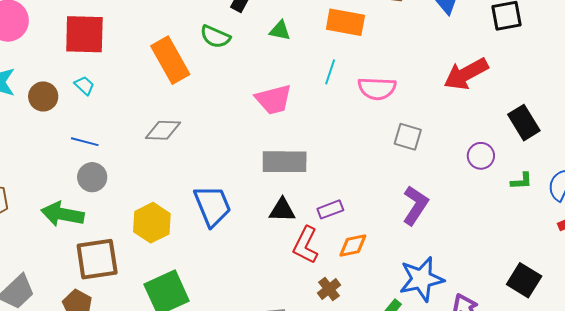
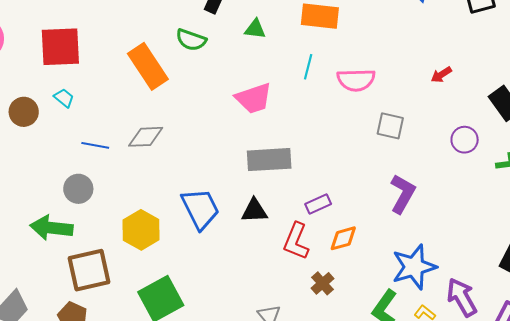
red arrow: (466, 74) -> (441, 75), moved, size x0.5
blue line: (85, 142) -> (95, 145), moved
black triangle: (282, 210) -> (254, 211), moved

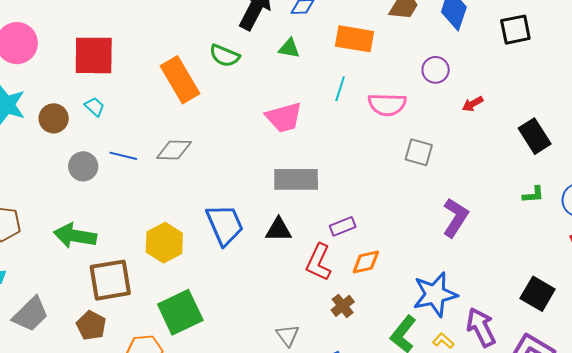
purple circle: (465, 140) -> (436, 70), moved
gray circle: (78, 189) -> (83, 166), moved
purple L-shape: (403, 194) -> (455, 218), moved

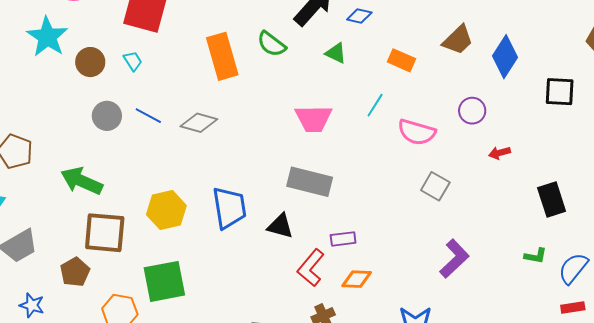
orange rectangle: (354, 39) -> (402, 60), size x0.7

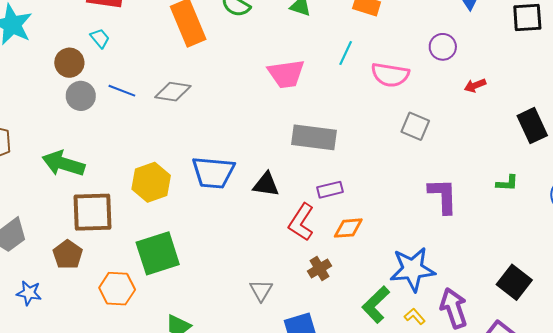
brown circle: (90, 62) -> (69, 63), moved
gray rectangle: (310, 182) -> (314, 137), moved
blue trapezoid: (229, 208) -> (213, 172), turned 111
green L-shape: (536, 256) -> (507, 183), moved
purple L-shape: (454, 259) -> (443, 196), turned -42

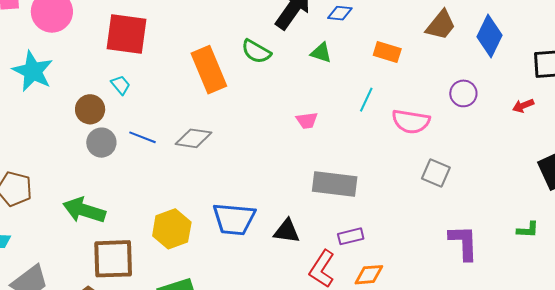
pink trapezoid: (286, 74) -> (307, 120), size x0.6
red arrow: (475, 85) -> (523, 106), moved

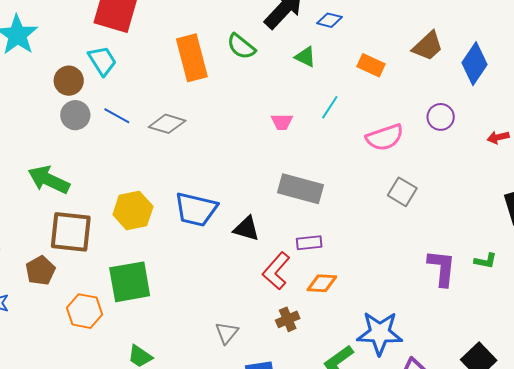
cyan trapezoid: (121, 85) -> (102, 61), size x1.5
cyan line: (366, 100) -> (330, 107), moved
pink semicircle: (411, 121) -> (385, 137), turned -36
purple L-shape: (464, 243) -> (442, 268), moved

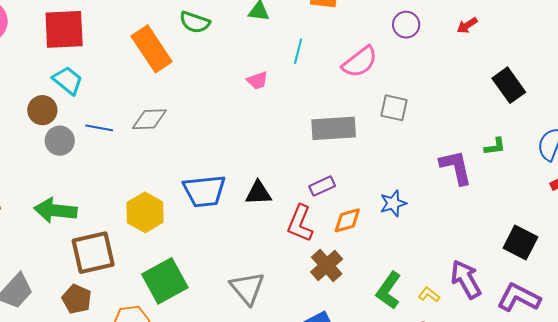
gray rectangle: (301, 189) -> (334, 128), moved
brown cross: (288, 319) -> (327, 265), size x1.4
gray triangle: (227, 333) -> (247, 288), moved, size x1.5
blue star: (380, 333) -> (393, 203), moved, size x0.6

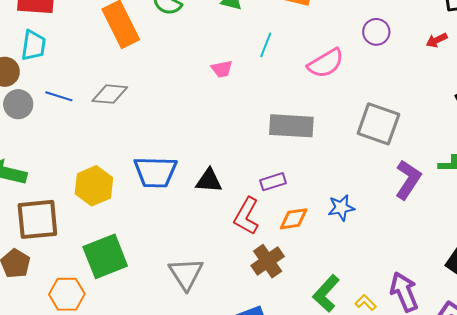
cyan trapezoid: (68, 80) -> (34, 45), turned 52
gray square: (394, 108) -> (378, 124), moved, size x1.5
purple L-shape: (456, 167) -> (408, 180), turned 39

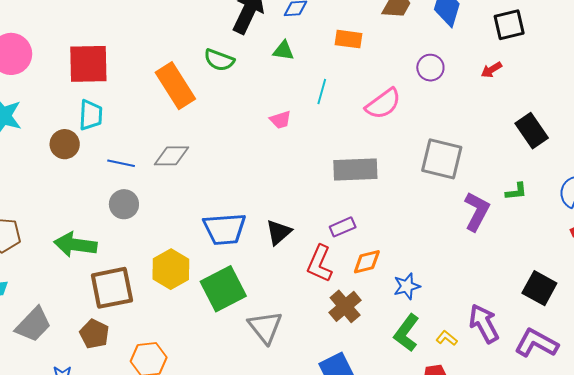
gray circle: (18, 104) -> (124, 204), moved
black triangle: (209, 181) -> (279, 232), turned -40
yellow hexagon: (94, 186) -> (171, 269), moved
blue star: (341, 208) -> (407, 286), moved
green square: (105, 256) -> (223, 289), moved

